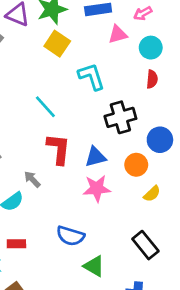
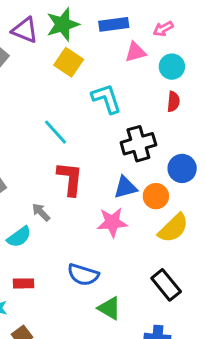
blue triangle: (95, 157) -> (125, 187), moved
yellow semicircle: (152, 194) -> (173, 228), size x1.6

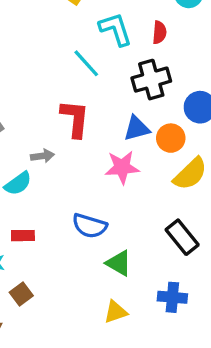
red semicircle: (173, 102) -> (159, 32), moved
cyan line: (55, 132) -> (86, 63), moved
gray arrow: (41, 212) -> (42, 156), turned 126

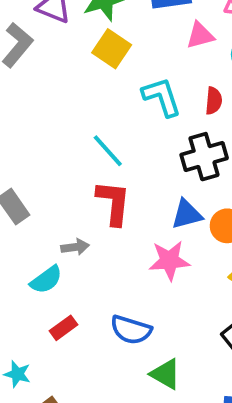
cyan line: (86, 63) -> (108, 151), moved
red rectangle: (23, 236) -> (64, 328), moved, turned -35

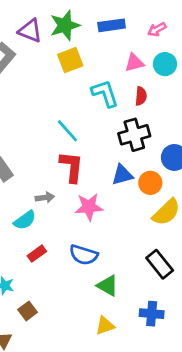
pink triangle: (200, 35) -> (134, 63), moved
yellow square: (112, 49) -> (70, 60), turned 35
pink star: (169, 260) -> (89, 207), moved

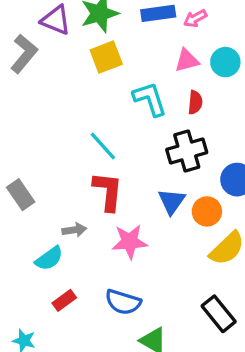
pink arrow: (157, 29) -> (195, 18), moved
blue triangle: (122, 175) -> (172, 201), turned -40

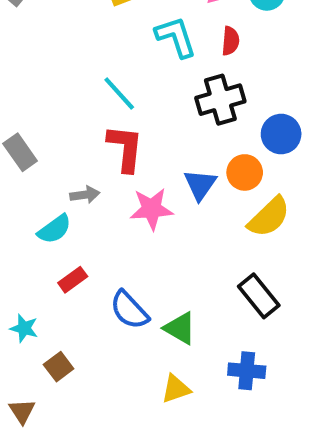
blue triangle: (172, 201) -> (200, 185), moved
blue semicircle: (123, 302) -> (129, 310), moved, turned 30

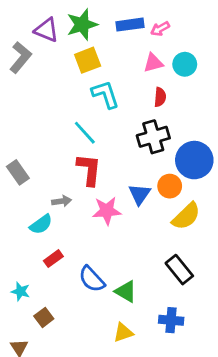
cyan L-shape: (176, 37) -> (105, 94), moved
blue circle: (281, 134) -> (194, 160), size x1.4

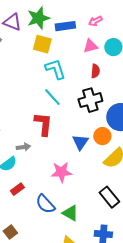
blue rectangle: (130, 25) -> (65, 26), moved
yellow square: (88, 60) -> (42, 44), turned 36
cyan line: (85, 133) -> (52, 97), moved
pink star: (107, 211) -> (61, 172), moved

